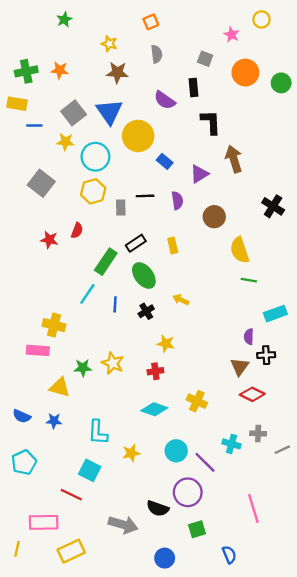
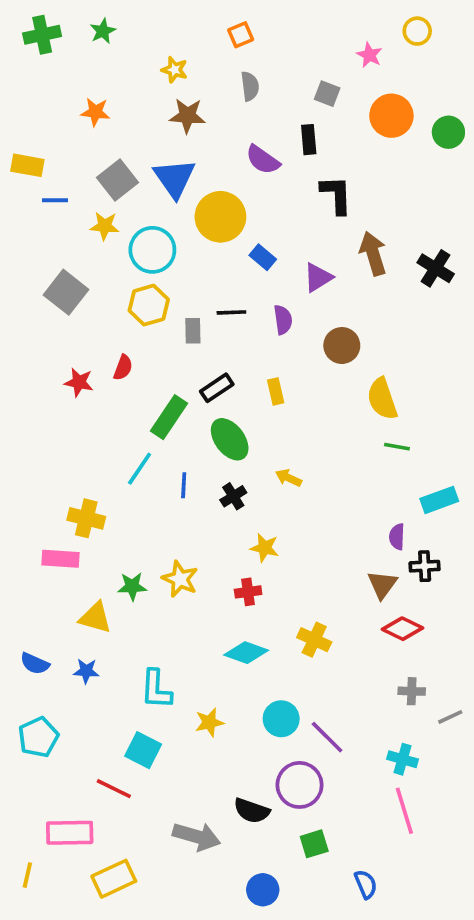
green cross: (26, 71) -> (42, 35), moved
black cross: (273, 206) -> (436, 268), moved
cyan cross: (232, 444) -> (402, 759), moved

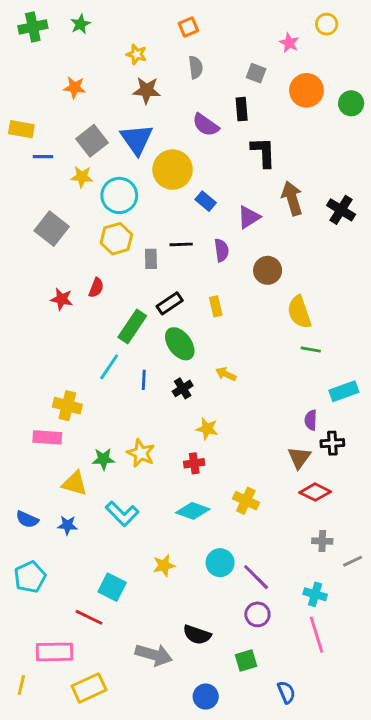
cyan L-shape: (156, 689) -> (122, 514), moved, turned -48
purple circle: (300, 785) -> (257, 614), moved, size x0.7

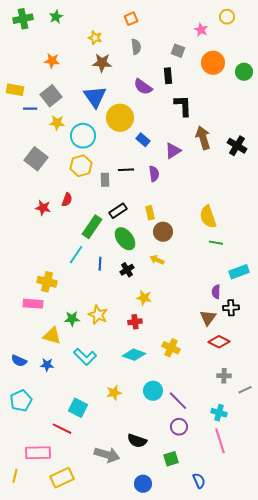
gray square: (92, 141) -> (51, 96), moved
brown circle: (268, 270) -> (163, 232), moved

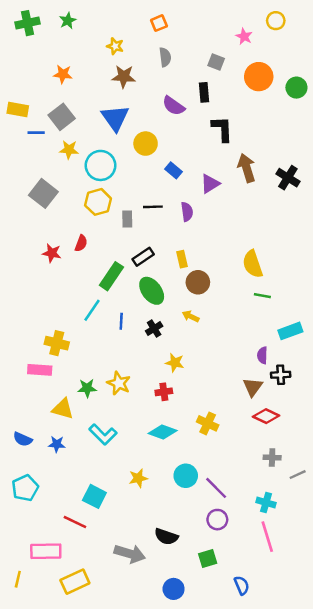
yellow circle: (120, 118) -> (146, 144), size x0.7

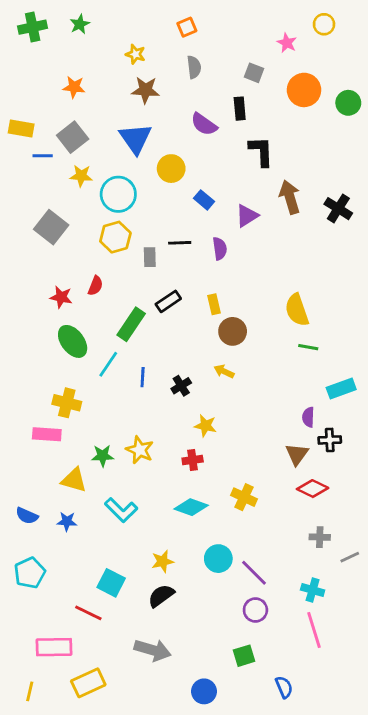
green ellipse: (152, 291) -> (73, 341), moved
black semicircle: (166, 537) -> (161, 596), moved, turned 125
yellow line: (18, 579) -> (30, 691), moved

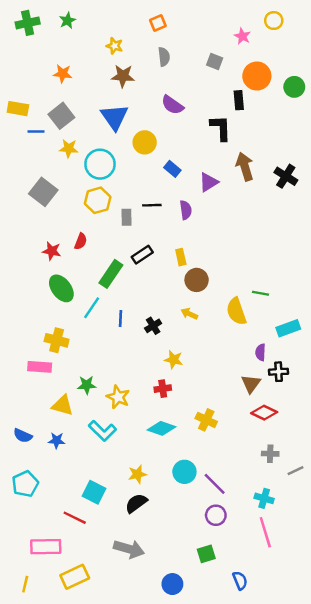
black rectangle: (240, 109) -> (239, 100), moved
yellow semicircle: (297, 310) -> (236, 311), moved
yellow star: (140, 450) -> (118, 397), moved

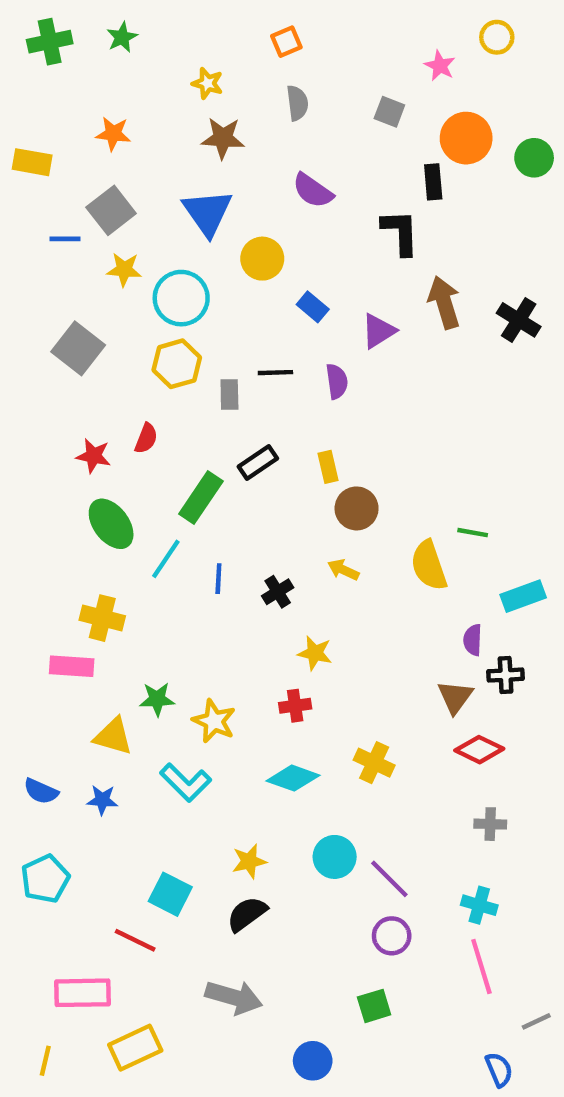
yellow rectangle: (18, 109) -> (32, 162), moved
gray line: (295, 471) -> (536, 1021), moved
blue semicircle: (240, 580) -> (499, 1070), moved

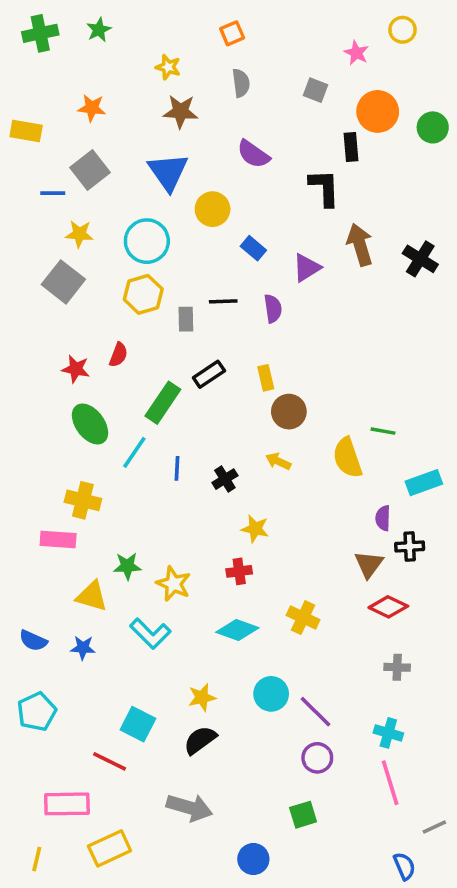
yellow star: (124, 270) -> (79, 234), moved

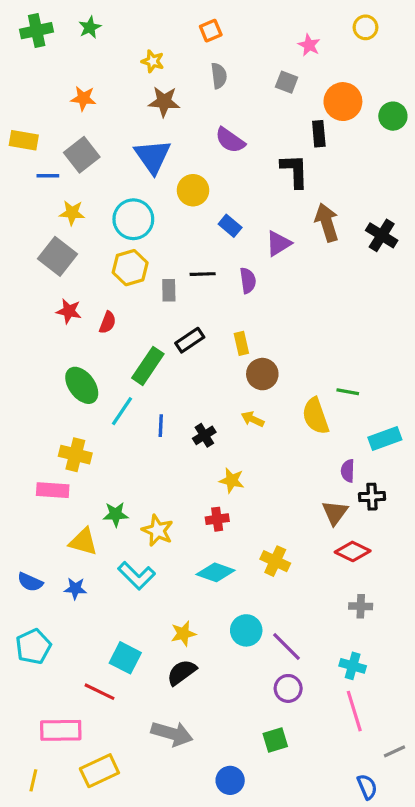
pink star: (356, 53) -> (309, 45), moved
yellow rectangle: (26, 131) -> (24, 140), moved
red star: (76, 369) -> (69, 311), moved

